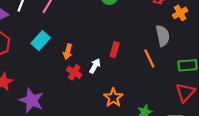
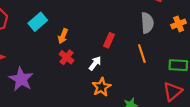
orange cross: (180, 13) -> (179, 24), moved
gray semicircle: (163, 36) -> (147, 23), moved
white arrow: (95, 66) -> (95, 63), moved

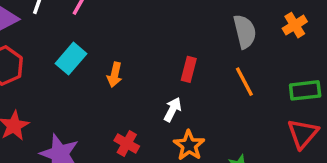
red cross: (67, 57) -> (127, 143), moved

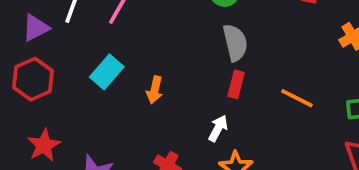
gray semicircle: (245, 32) -> (235, 43), moved
orange line: (244, 82) -> (297, 98), turned -36

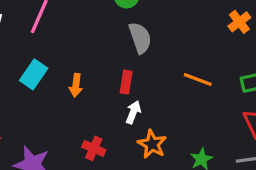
red rectangle: (236, 84) -> (126, 82), moved

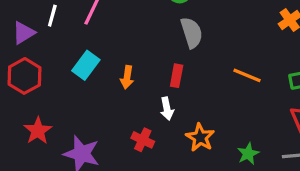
white arrow: (133, 112) -> (167, 109), moved, turned 145

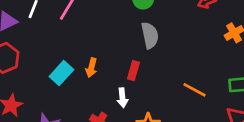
cyan rectangle: (86, 65) -> (61, 73), moved
orange line: (247, 75) -> (194, 90), moved

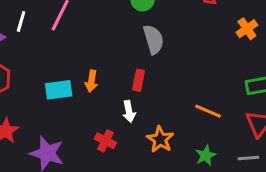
cyan rectangle: (61, 73) -> (59, 90), turned 45
orange line: (194, 90) -> (208, 111), moved

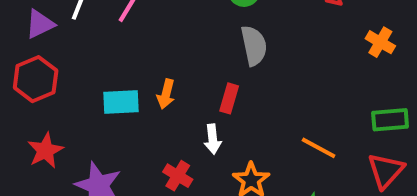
orange cross: (247, 29) -> (380, 42), turned -30

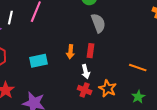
orange arrow: (166, 94) -> (70, 52), moved
red cross: (178, 176) -> (85, 90), moved

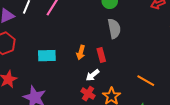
red rectangle: (90, 51) -> (101, 55), turned -32
white arrow: (86, 72) -> (93, 75), turned 56

